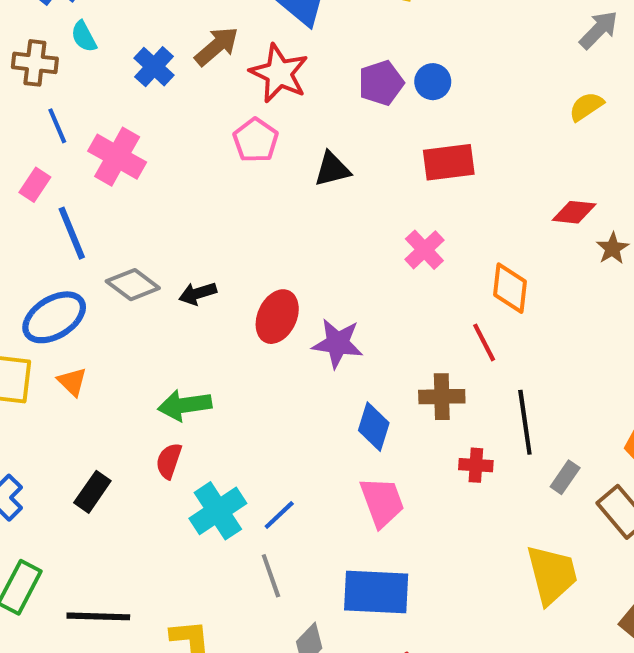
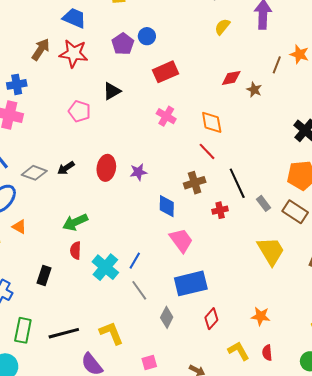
blue cross: (154, 67) -> (17, 84), moved, turned -36
pink pentagon: (256, 140) -> (79, 111), moved
purple star: (338, 343) -> (138, 172), size x0.7
gray rectangle: (565, 477) -> (264, 203), turned -56

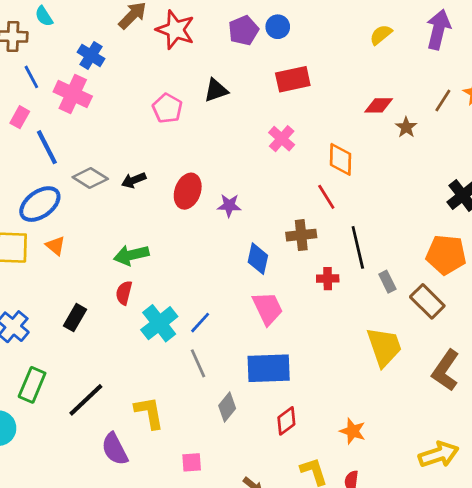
blue cross: (17, 84) -> (91, 55), turned 30
black line: (64, 333) -> (86, 400), turned -40

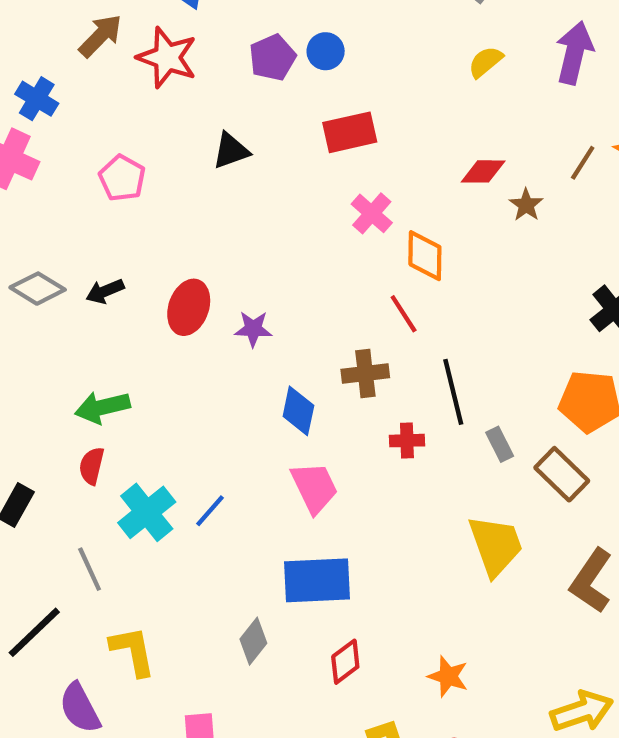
pink pentagon: (167, 108) -> (122, 178), moved
pink cross: (282, 139) -> (372, 213), moved
gray line: (198, 363) -> (90, 569), moved

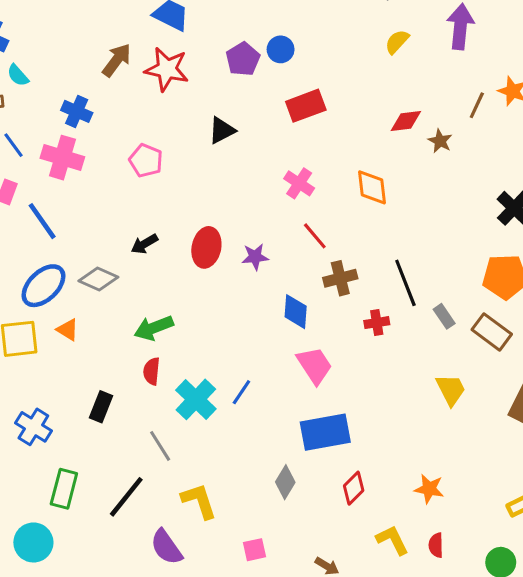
pink cross: (372, 213) -> (299, 183), moved
gray diamond: (38, 289) -> (98, 279), moved
red line: (404, 314) -> (315, 236), moved
yellow trapezoid: (496, 545) -> (451, 390), size x0.7

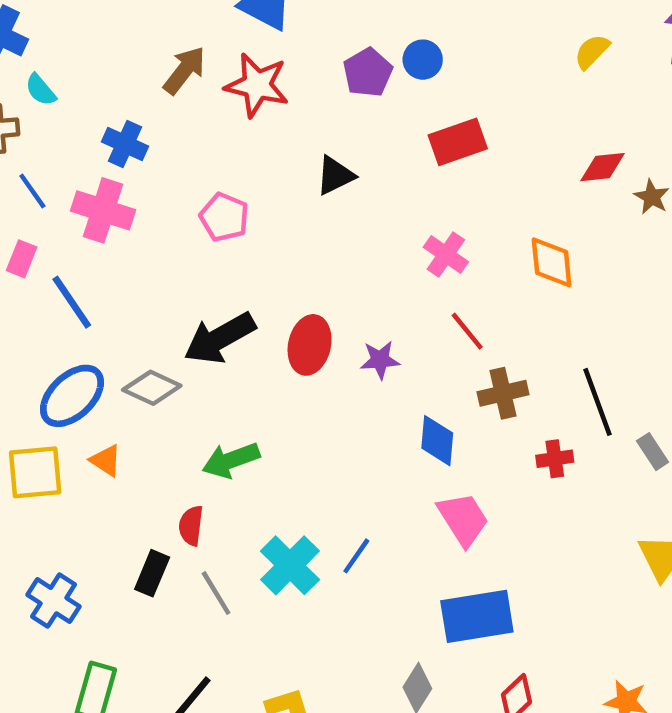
black arrow: (144, 244) -> (220, 338), size x1.8
red semicircle: (152, 371) -> (191, 526), moved
gray line: (160, 446) -> (216, 593), moved

